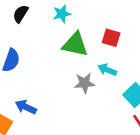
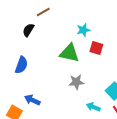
cyan star: (62, 14) -> (83, 30), moved
cyan arrow: (107, 70) -> (93, 107), moved

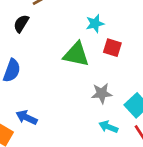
gray star: (76, 82) -> (102, 93), moved

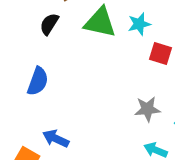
green triangle: (76, 54) -> (100, 22), moved

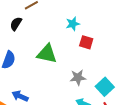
green triangle: (100, 22) -> (47, 54), moved

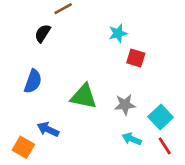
green triangle: (47, 54) -> (84, 96), moved

